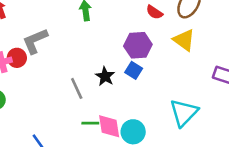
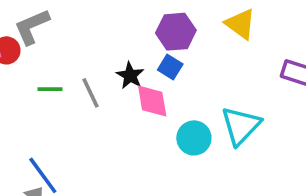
green line: (90, 123) -> (50, 89), moved
pink diamond: (109, 126) -> (152, 101), moved
cyan circle: (133, 132) -> (194, 138), moved

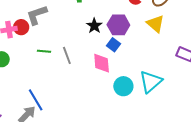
black star: (130, 76) -> (94, 26), moved

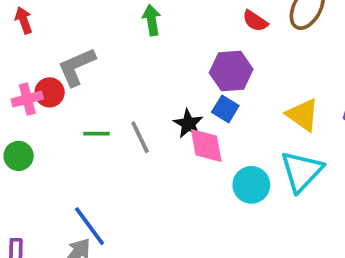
yellow triangle: (156, 24) -> (303, 115), moved
black star: (94, 26) -> (188, 124), moved

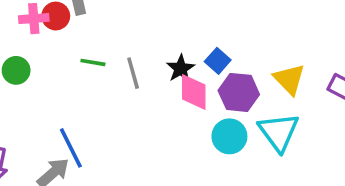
purple hexagon: (231, 71) -> (239, 92), moved
cyan triangle: (302, 171) -> (279, 132), turned -30

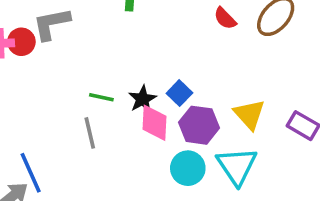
green line: (93, 62) -> (101, 97), moved
gray line: (133, 73) -> (90, 133), moved

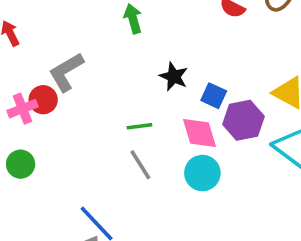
black star: (142, 99) -> (174, 76), moved
cyan circle: (188, 168) -> (202, 173), moved

